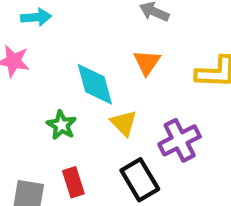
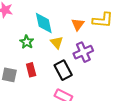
orange triangle: (147, 62) -> (78, 24), moved

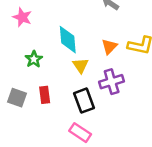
green star: (27, 42) -> (34, 59), moved

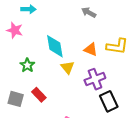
orange triangle: (109, 47) -> (91, 49), turned -48
red rectangle: (45, 95) -> (39, 95), turned -32
black rectangle: (84, 101) -> (109, 101), moved

